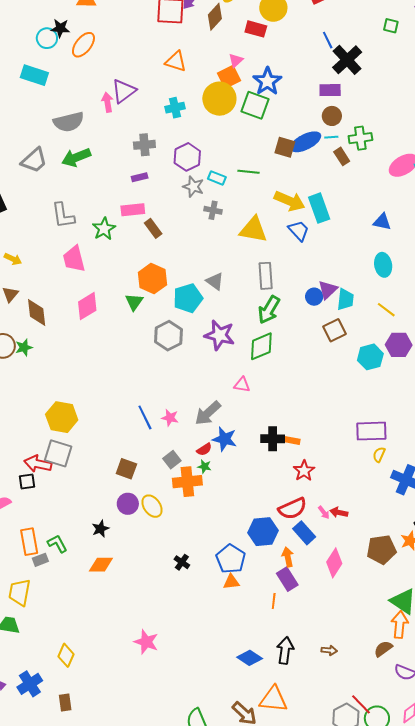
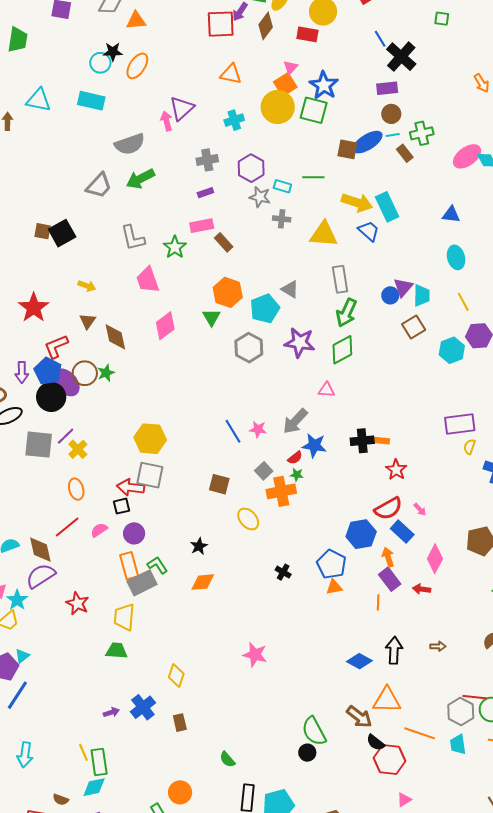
yellow line: (386, 310) -> (463, 302), turned 30
purple circle: (128, 504) -> (134, 533), moved
red arrow: (339, 512) -> (422, 589), moved
gray rectangle: (40, 560) -> (142, 583), size x1.8
red line: (361, 704) -> (475, 697), turned -35

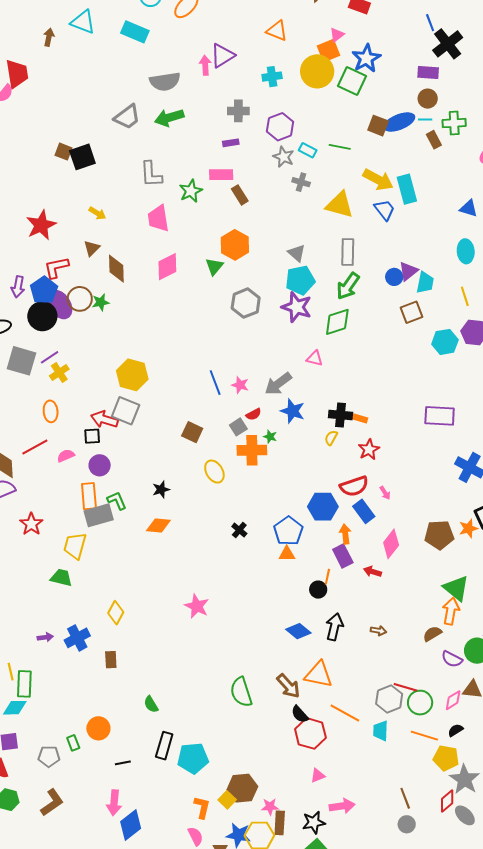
cyan pentagon: (265, 309) -> (300, 280), moved
yellow semicircle: (469, 447) -> (331, 438), moved
red semicircle: (295, 458) -> (254, 414), moved
black circle: (307, 753) -> (318, 590), moved

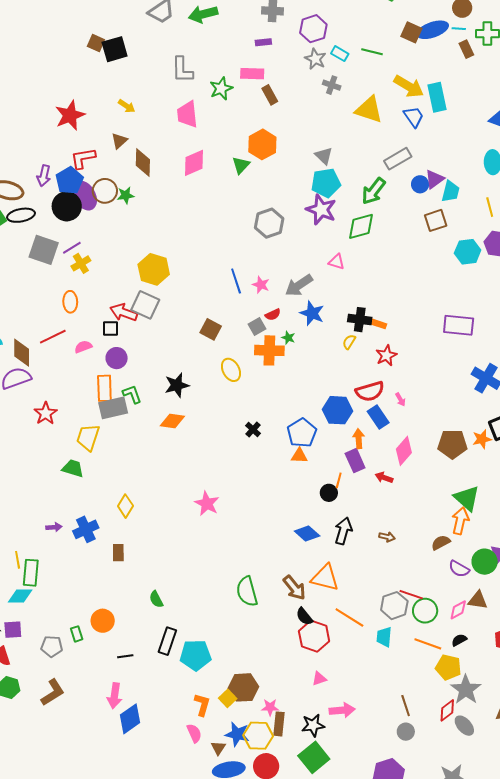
gray rectangle: (348, 252) -> (398, 159), moved, turned 56
gray hexagon: (246, 303) -> (269, 223), moved
black star: (161, 489) -> (177, 385), size x1.4

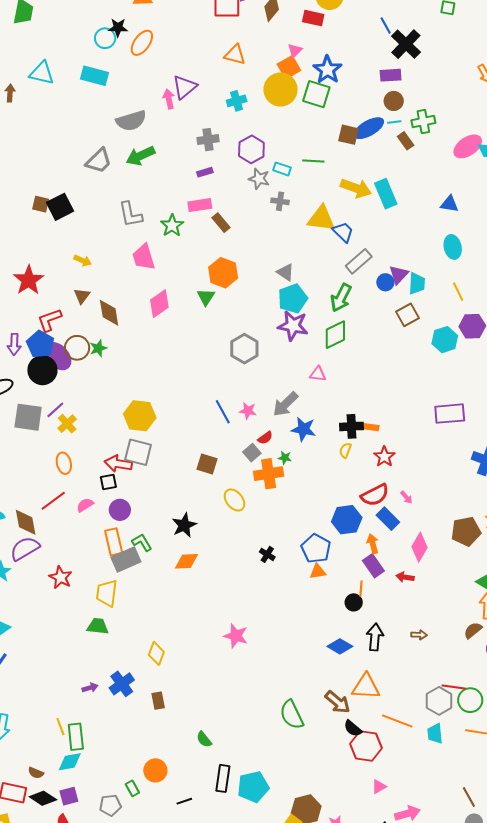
blue trapezoid: (414, 117) -> (343, 232), moved

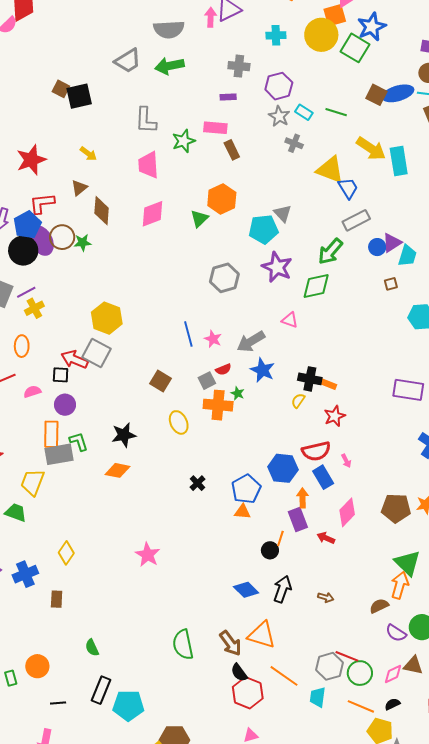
cyan pentagon: (293, 299) -> (264, 229), moved
brown square: (407, 315) -> (391, 284), size x0.6

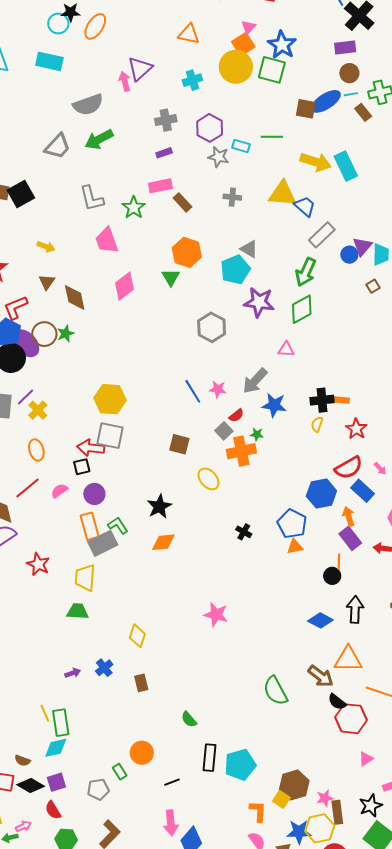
gray cross: (294, 143) -> (232, 197), moved
blue cross: (25, 574) -> (104, 668), size x0.7

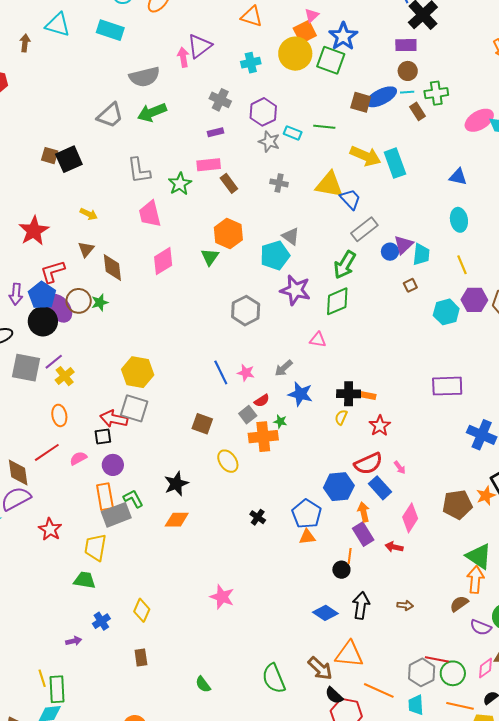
gray cross: (166, 120) -> (220, 100), turned 30
gray arrow: (255, 381) -> (284, 368), size x0.7
blue cross: (104, 668) -> (101, 621), moved
green semicircle: (189, 719) -> (203, 684), moved

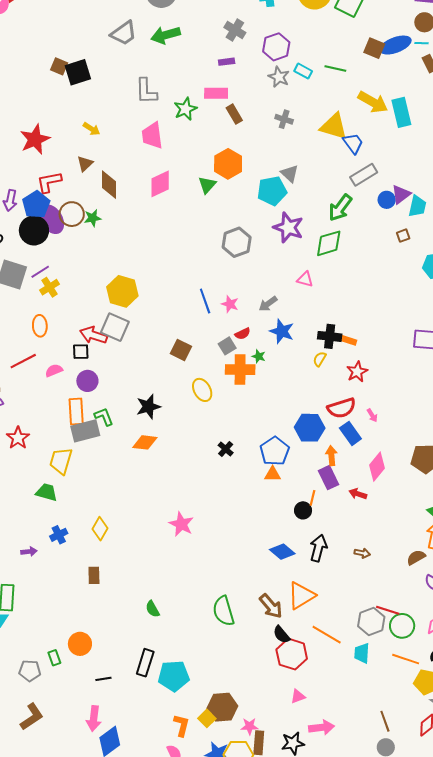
orange triangle: (349, 654) -> (301, 595), turned -44

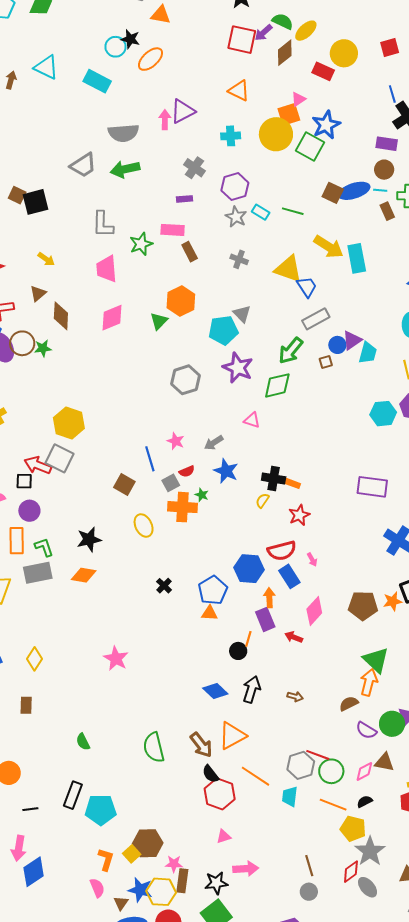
brown square: (403, 236) -> (326, 362), moved
blue line: (205, 301) -> (150, 459), moved
gray rectangle: (85, 431) -> (38, 573), moved

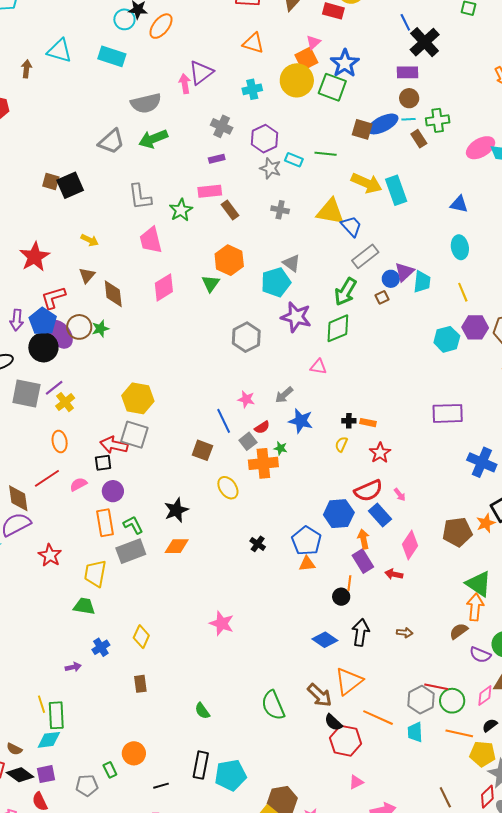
black cross: (274, 479) -> (349, 421), size x0.6

